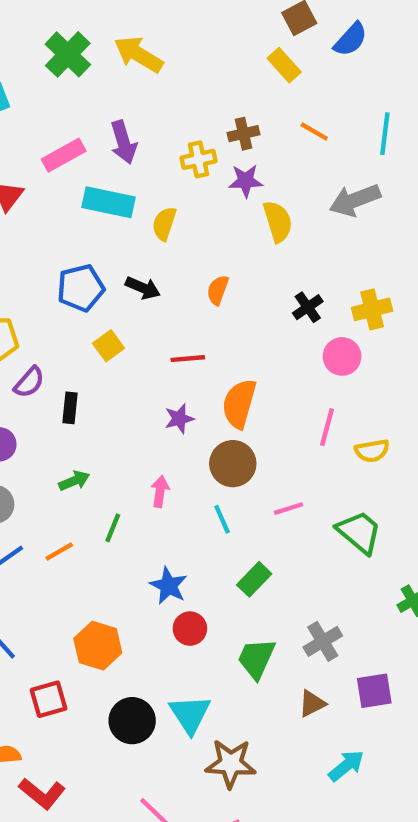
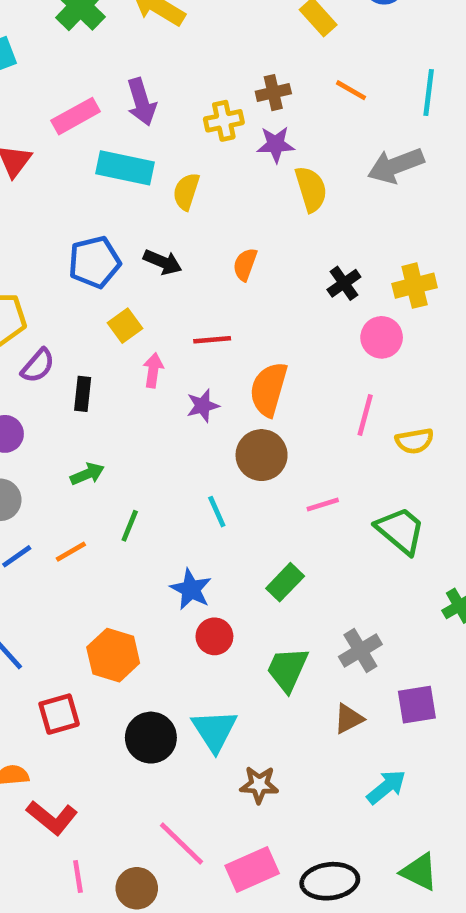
pink arrow: (160, 491) -> (153, 370), moved
cyan line: (222, 519) -> (217, 512), moved
brown star: (231, 764) -> (259, 785), size x0.7

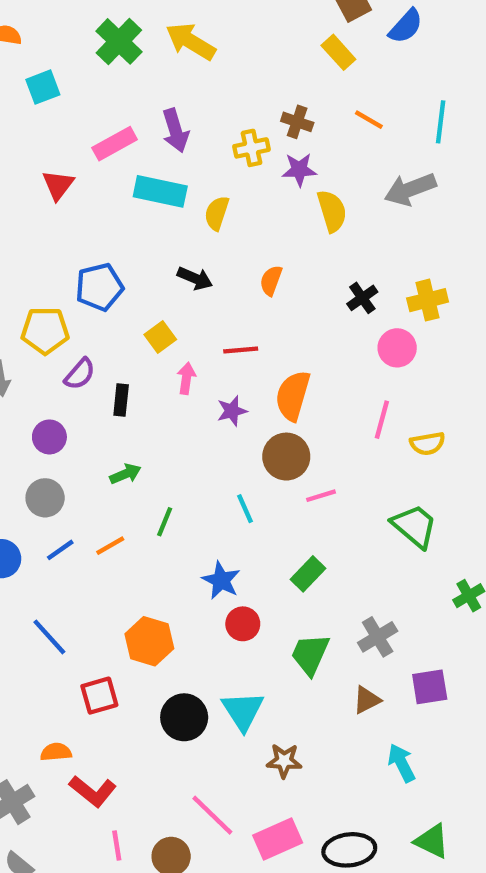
brown cross: (273, 93) -> (297, 122), turned 32
blue pentagon: (94, 262) -> (99, 287), moved
pink line: (323, 505) -> (321, 496), moved
cyan arrow: (386, 787) -> (401, 763), turned -78

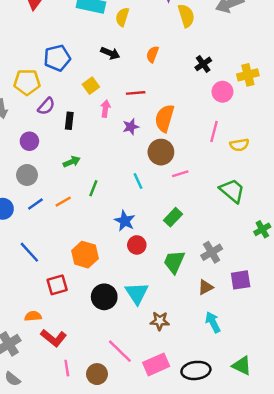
yellow cross: (428, 300) -> (248, 75), moved
cyan arrow: (401, 763) -> (213, 322), moved

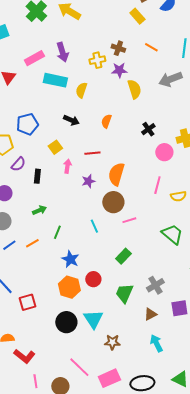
blue star: (125, 221) -> (70, 259), moved
orange hexagon: (85, 255) -> (69, 287), moved
red square: (57, 285) -> (27, 302), moved

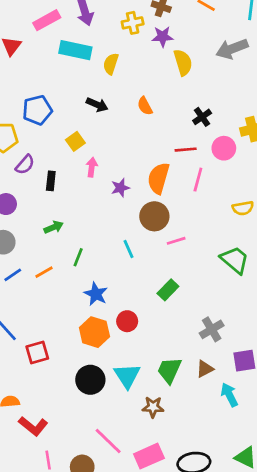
orange semicircle: (106, 121) -> (145, 106), turned -48
red line: (92, 153) -> (186, 150), moved
pink line: (157, 185) -> (198, 180), moved
green trapezoid: (124, 293) -> (169, 370), moved
cyan arrow: (156, 343) -> (229, 395), moved

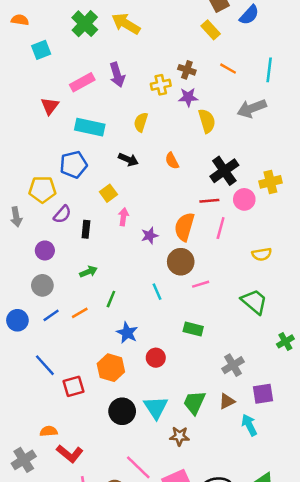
cyan rectangle: (75, 50) -> (90, 127), moved
black cross: (202, 117) -> (224, 171), size x1.6
green rectangle: (168, 290) -> (193, 329), turned 60
orange hexagon: (94, 332) -> (111, 368), moved

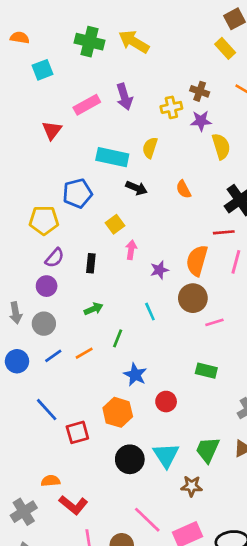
green cross: (85, 24) -> (89, 42), turned -30
cyan rectangle: (90, 127) -> (112, 157), moved
purple semicircle: (62, 214) -> (55, 258), moved
gray arrow: (16, 217) -> (16, 313), moved
cyan line: (157, 292) -> (150, 312), moved

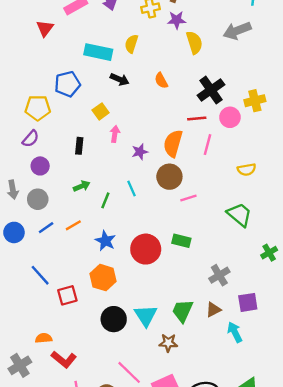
purple semicircle: (55, 258) -> (31, 139), moved
green line: (118, 338) -> (105, 200), moved
blue star: (135, 375) -> (105, 241), moved
red circle: (166, 402) -> (146, 249), moved, size x1.6

